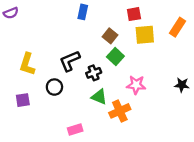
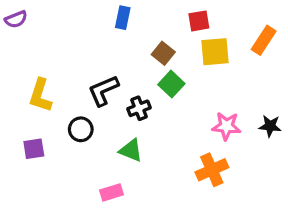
pink star: (136, 85) -> (226, 126), moved
green triangle: (99, 97) -> (131, 150), moved
orange cross: (120, 111) -> (212, 170), moved

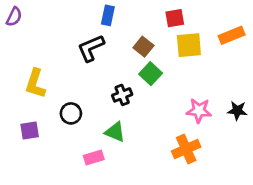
purple semicircle: (16, 19) -> (14, 17), turned -42
orange rectangle: (264, 40) -> (232, 35), turned 35
black L-shape: (103, 90) -> (91, 48), moved
pink rectangle: (111, 192) -> (94, 158), moved

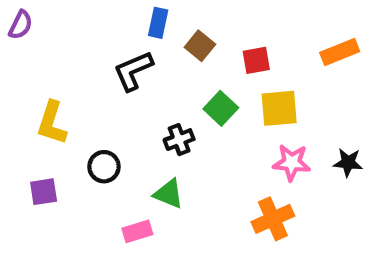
red square: (175, 18) -> (256, 60), moved
yellow square: (189, 45) -> (279, 108), moved
brown square: (143, 47) -> (200, 46), moved

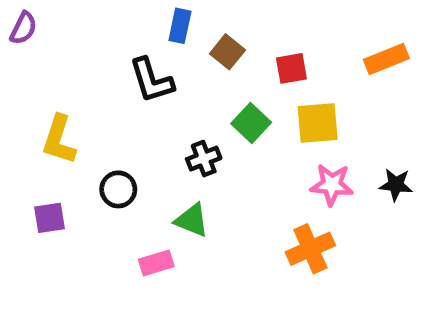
black L-shape: (133, 71) -> (151, 80), turned -84

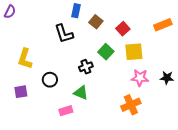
red square: (291, 68) -> (123, 29), turned -32

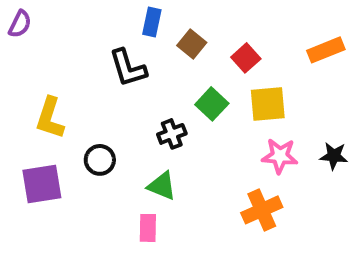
purple square: (21, 92) -> (42, 184), size x1.5
pink rectangle: (66, 111) -> (148, 228), moved, turned -72

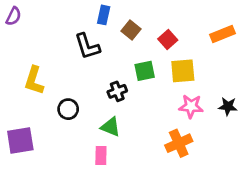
green square: (212, 104) -> (145, 71), turned 35
purple square: (42, 184) -> (20, 140), moved

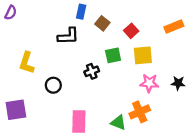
black L-shape: (87, 46) -> (68, 36), turned -75
green triangle: (110, 127) -> (118, 123), moved
pink rectangle: (101, 156) -> (79, 121), size x1.5

